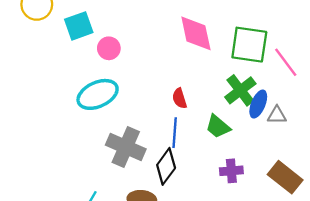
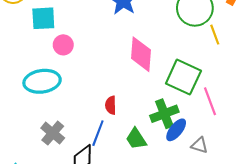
gray triangle: (277, 115) -> (200, 145), moved
gray cross: (126, 147) -> (53, 133), size x0.7

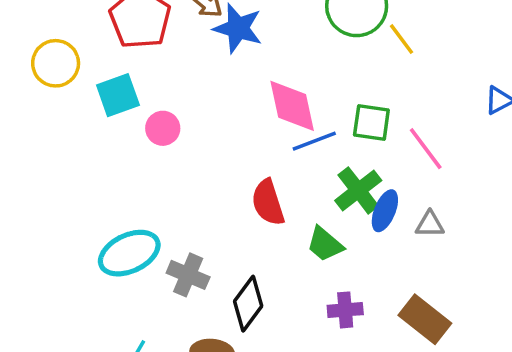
green square: (183, 77) -> (371, 122), size x0.7
cyan ellipse: (42, 81) -> (129, 253), moved
red semicircle: (111, 105) -> (268, 202), size x1.5
blue line: (98, 133) -> (314, 141), moved, turned 65

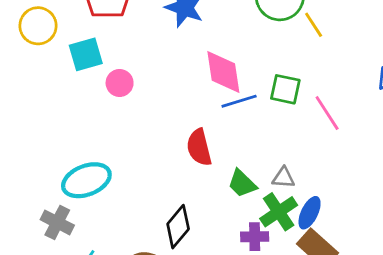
green cross: (358, 190) -> (279, 212), moved
blue ellipse: (385, 211) -> (310, 213), moved
gray triangle: (430, 224) -> (283, 178), moved
gray cross: (188, 275) -> (57, 222), moved

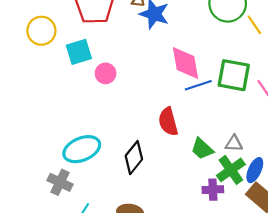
green square: (285, 89) -> (234, 75), size x1.4
black diamond: (178, 227) -> (134, 158), moved

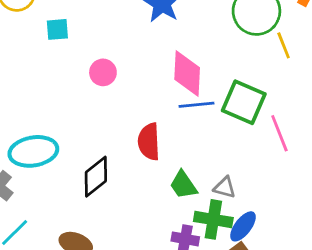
cyan square: (79, 52) -> (57, 29), size x0.7
pink circle: (106, 73) -> (103, 72), moved
green cross: (231, 170) -> (213, 219), turned 32

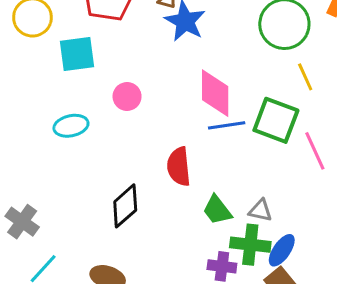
cyan square: (57, 29) -> (77, 54), size x1.5
yellow line: (284, 45) -> (305, 77), moved
cyan ellipse: (33, 151) -> (71, 126), moved, size x0.7

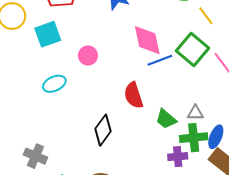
green square: (276, 120) -> (192, 49), turned 32

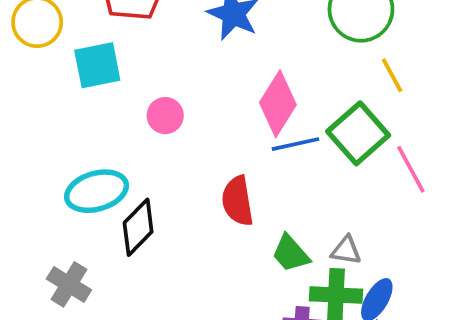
pink diamond: (147, 40) -> (278, 104), turned 36
cyan ellipse: (54, 84) -> (97, 191), moved, size x1.4
black diamond: (103, 130) -> (138, 227), moved
gray cross: (35, 156) -> (69, 284), moved

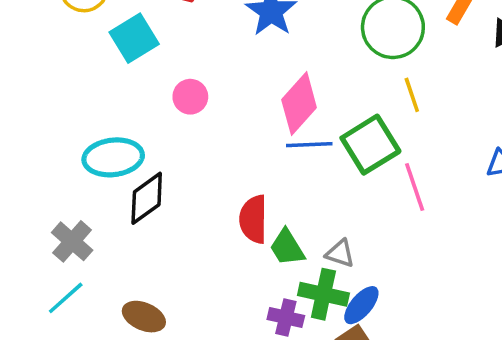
cyan square: (97, 65) -> (134, 38), turned -30
red semicircle: (238, 201) -> (253, 219), moved

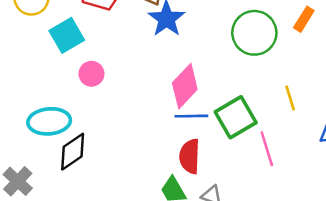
yellow line: (412, 95) -> (290, 98), moved
pink circle: (190, 97) -> (91, 74), moved
red semicircle: (253, 219) -> (190, 156), moved

